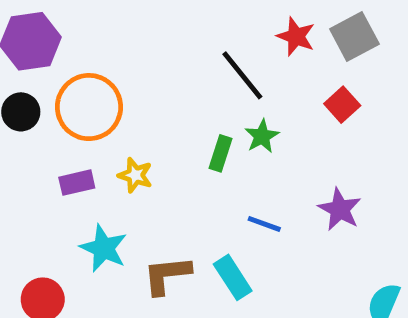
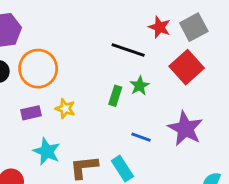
black line: (242, 75) -> (128, 50), turned -32
red square: (342, 105) -> (187, 67), size x1.6
purple star: (340, 209) -> (185, 129), size x1.4

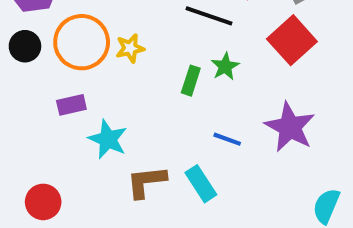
yellow star: (65, 109) -> (130, 48), moved, turned -30
cyan star: (47, 151) -> (108, 139), moved

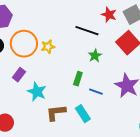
green rectangle: (191, 81) -> (78, 79), moved
purple rectangle: (71, 105) -> (19, 75), turned -40

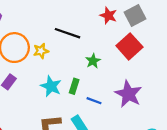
black line: (87, 31) -> (68, 33), moved
cyan star: (37, 92) -> (51, 86), moved

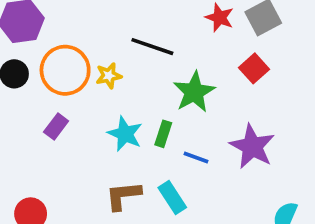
red square: (129, 46) -> (254, 68), size x0.7
green star: (93, 61) -> (194, 92), size x1.6

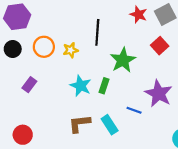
black line: (152, 47) -> (97, 32), turned 75
orange circle: (65, 70) -> (44, 47), size x0.7
purple rectangle: (56, 127) -> (29, 85), moved
blue line: (196, 157) -> (134, 110), moved

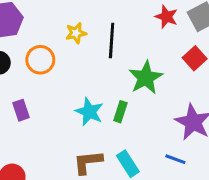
yellow star: (71, 50) -> (76, 33), moved
purple rectangle: (29, 85) -> (21, 110), turned -56
blue line: (134, 110) -> (175, 159), moved

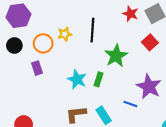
yellow star: (76, 33) -> (65, 34), moved
purple rectangle: (21, 110) -> (37, 68), moved
blue line: (175, 159) -> (130, 104), moved

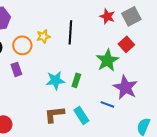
green star: (116, 56) -> (107, 60), moved
cyan star: (77, 79) -> (55, 80), turned -30

